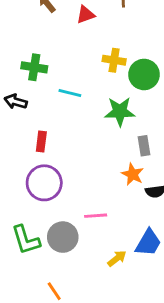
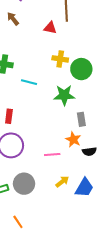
red triangle: (86, 15) -> (50, 28), moved, turned 32
pink line: (96, 216) -> (52, 154), moved
yellow arrow: (117, 258) -> (62, 182), moved

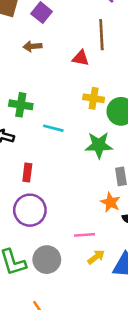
brown arrow: (13, 19) -> (32, 46), turned -56
pink line: (52, 154) -> (84, 235), moved

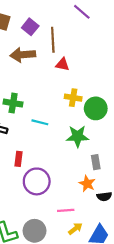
brown line: (101, 35) -> (53, 40), moved
brown arrow: (32, 46) -> (23, 55), size x1.6
purple circle: (30, 210) -> (37, 181), moved

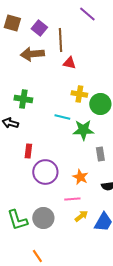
cyan line: (40, 122) -> (62, 117), moved
orange star: (87, 184) -> (80, 177), moved

